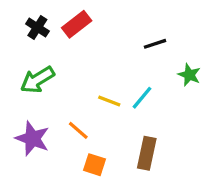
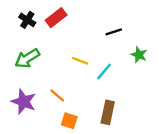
yellow line: (109, 101) -> (80, 61), moved

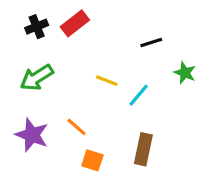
black cross: (27, 20) -> (37, 27), turned 35

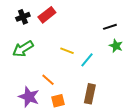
black line: (151, 42) -> (110, 27), moved
purple star: (32, 135) -> (29, 97), moved
orange square: (92, 160) -> (58, 101), turned -32

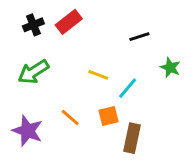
black line: (110, 27) -> (139, 37), moved
purple star: (29, 97) -> (28, 131), moved
orange square: (58, 101) -> (108, 116), moved

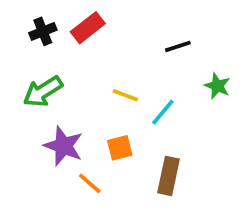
orange square: (108, 116) -> (120, 148), moved
orange line: (70, 118) -> (90, 183), moved
purple star: (28, 131) -> (63, 146), moved

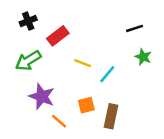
red rectangle: (88, 28) -> (58, 36), moved
black line: (178, 46) -> (135, 28), moved
orange square: (120, 148) -> (86, 105), moved

